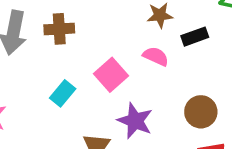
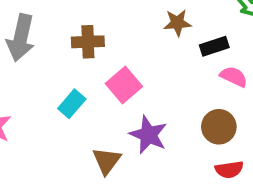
brown cross: (59, 29) -> (88, 42), moved
pink semicircle: (156, 56) -> (234, 77), moved

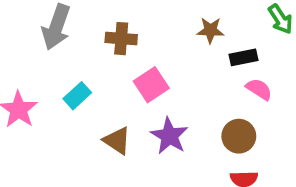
cyan rectangle: (72, 104) -> (77, 96), moved
brown triangle: (107, 161) -> (117, 141), moved, turned -40

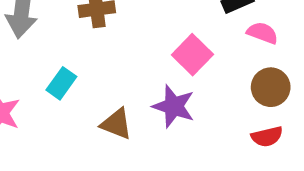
pink square: (151, 85) -> (192, 55), moved
brown circle: (239, 136) -> (271, 87), moved

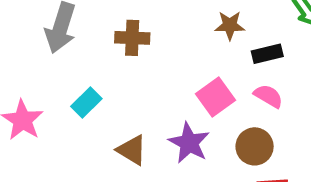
pink semicircle: (262, 33) -> (268, 96), moved
brown circle: (271, 87) -> (255, 146), moved

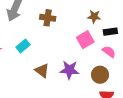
pink square: (215, 97) -> (85, 40), moved
purple star: (189, 143) -> (69, 70), turned -30

